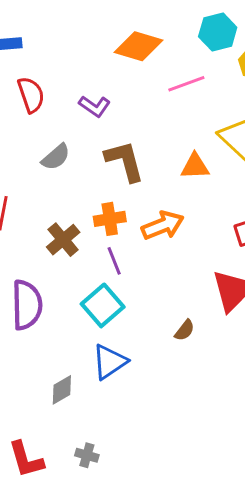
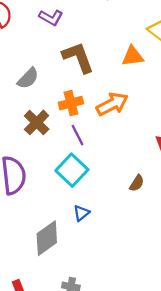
gray semicircle: (56, 157) -> (28, 78), moved
blue triangle: (110, 362) -> (81, 213), size x0.6
gray diamond: (62, 390) -> (47, 238), size x1.5

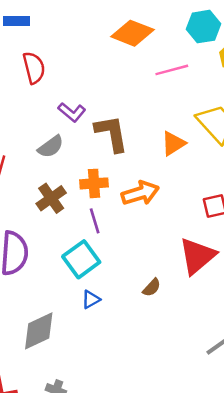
purple L-shape: (51, 17) -> (72, 112), moved
orange triangle: (133, 56) -> (173, 143), turned -35
blue triangle: (81, 213) -> (91, 299), moved

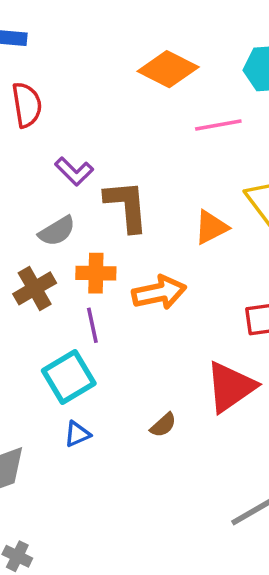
gray semicircle: (51, 147) -> (57, 231), moved

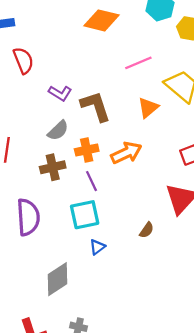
pink line: (218, 125) -> (138, 63), moved
brown cross: (35, 288) -> (53, 167), turned 30
cyan square: (69, 377) -> (85, 215), turned 32

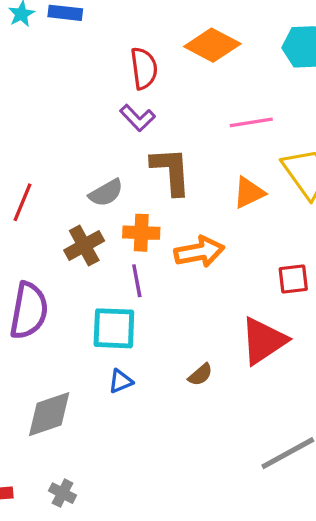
red semicircle: (23, 60) -> (144, 68), moved
purple L-shape: (60, 93) -> (137, 118), moved
brown cross: (53, 167) -> (84, 245), turned -30

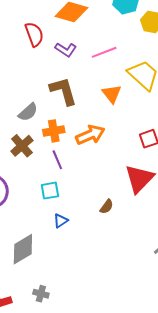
purple L-shape: (137, 118) -> (66, 50), moved
orange triangle: (249, 193) -> (112, 94), turned -30
cyan square: (114, 328) -> (50, 191), size x0.7

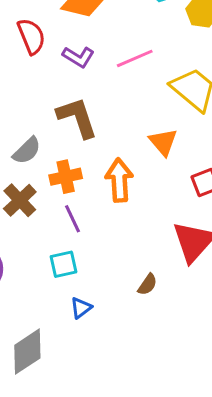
orange triangle: (112, 94) -> (163, 142), moved
orange arrow: (90, 135) -> (119, 180), turned -68

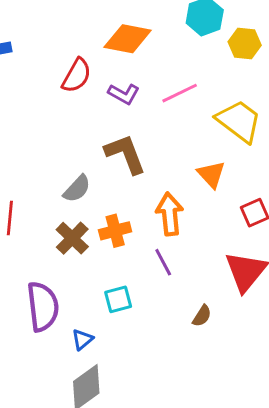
red semicircle: (31, 36) -> (77, 76), turned 54
orange cross: (66, 177) -> (115, 231), moved
purple line: (72, 219) -> (163, 262), moved
blue triangle: (81, 308) -> (82, 339), moved

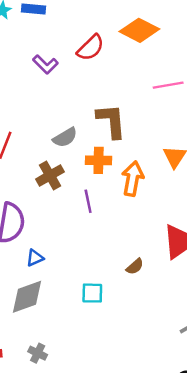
purple L-shape: (124, 94) -> (45, 64), moved
orange cross: (115, 231) -> (99, 160), moved
purple line: (163, 262) -> (88, 201), moved
cyan square: (118, 299) -> (92, 293), moved

